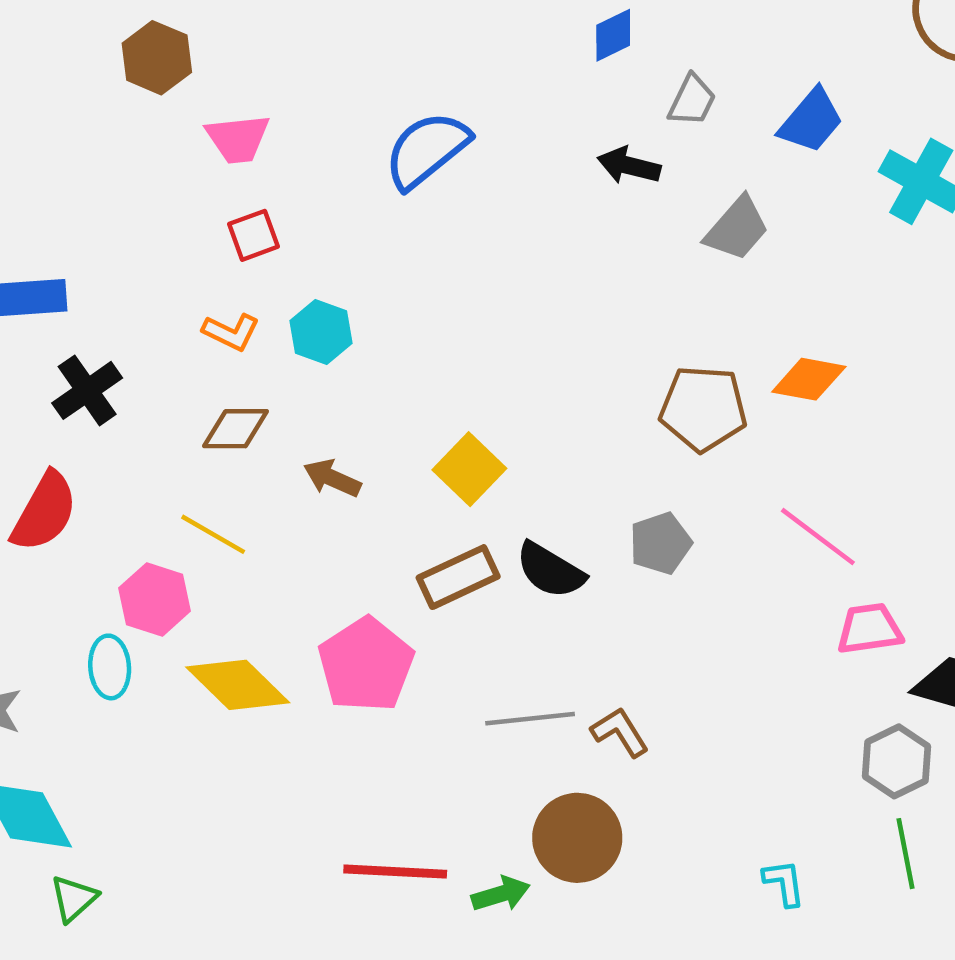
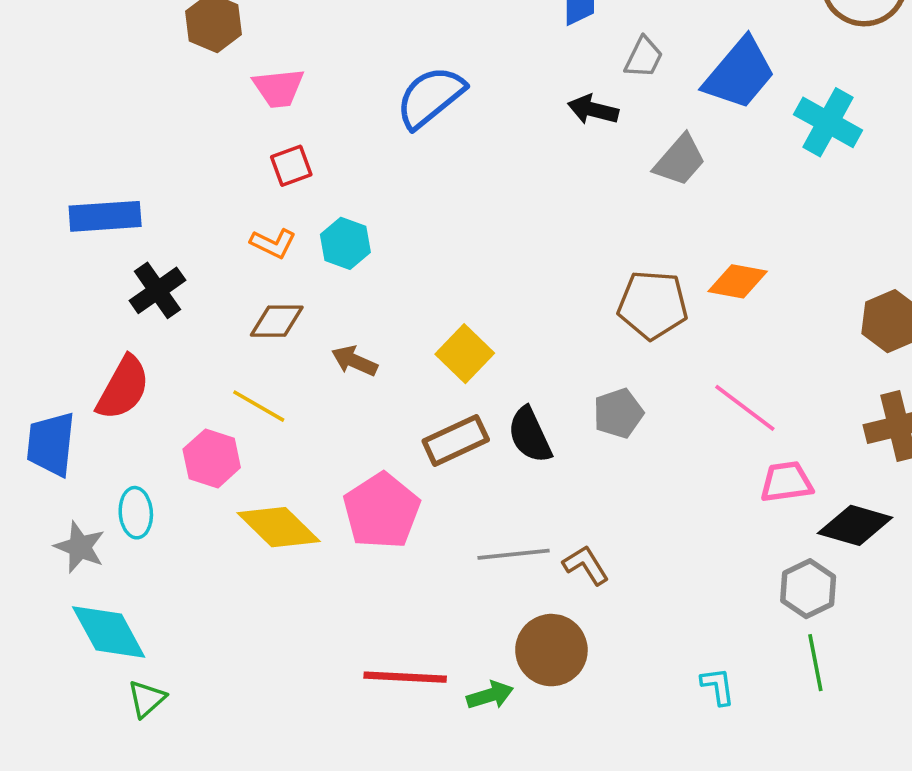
blue trapezoid: (811, 121) -> (739, 74), size x1.4
black semicircle: (550, 570) -> (530, 435), turned 34
cyan ellipse: (110, 667) -> (136, 513), moved

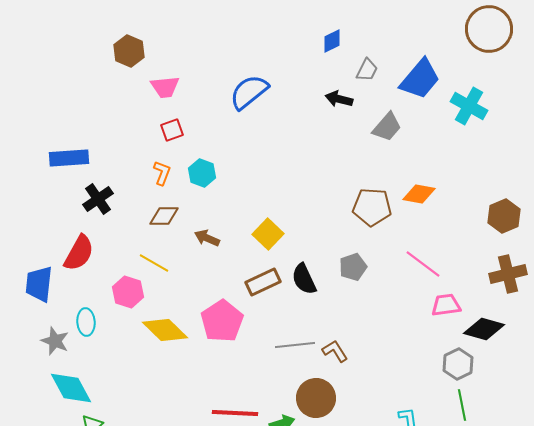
orange L-shape: (273, 243) -> (162, 173), turned -95

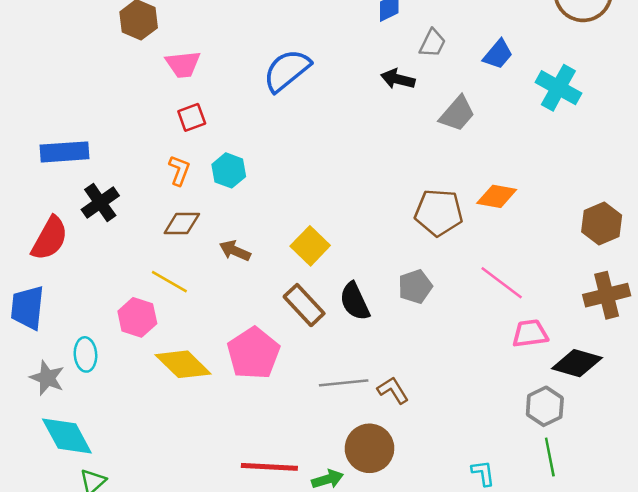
blue trapezoid: (420, 79) -> (498, 54), size x0.6
red semicircle: (79, 253) -> (50, 238), moved
brown rectangle: (263, 282) -> (304, 305), turned 72

